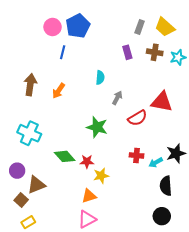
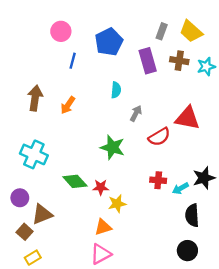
blue pentagon: (78, 26) -> (109, 42), moved
purple rectangle: (127, 52) -> (148, 61), size x1.5

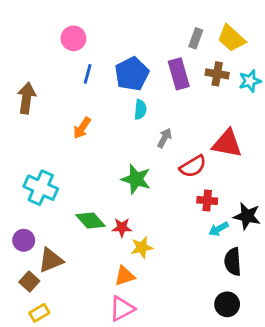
blue pentagon: (109, 42) -> (132, 74), moved
brown arrow: (35, 98) -> (27, 98), moved
black star: (204, 178) -> (247, 216), turned 30
red cross: (158, 180) -> (207, 200), moved

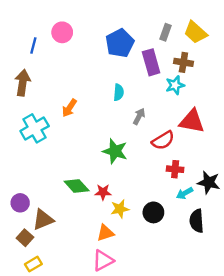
blue line: (88, 74) -> (33, 46), moved
blue pentagon: (132, 74) -> (120, 43), moved
cyan star: (250, 81) -> (175, 85), moved
cyan cross: (41, 188) -> (35, 128), moved, turned 36
black circle: (227, 304) -> (153, 212), moved

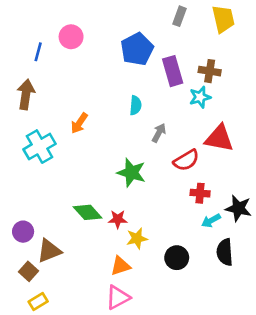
gray rectangle: (165, 32) -> (179, 16), moved
yellow trapezoid: (195, 32) -> (223, 19), moved, turned -145
black circle: (153, 212) -> (177, 258), moved

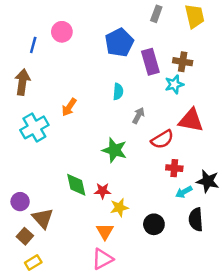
green diamond: (88, 212) -> (76, 185), turned 30
brown triangle: (49, 251) -> (43, 218), turned -50
orange triangle: (120, 266) -> (105, 231), turned -42

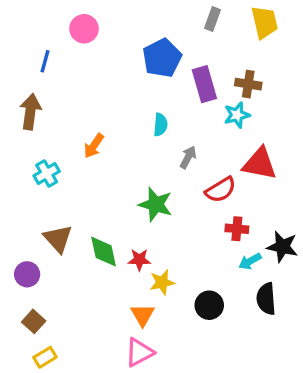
pink circle: (62, 32) -> (84, 29), moved
cyan cross: (34, 127) -> (47, 173), size x0.7
brown triangle: (43, 218) -> (58, 239), moved

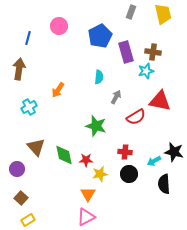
pink circle: (84, 29) -> (59, 26), moved
red cross: (237, 229) -> (125, 152), moved
black circle: (209, 305) -> (129, 174), moved

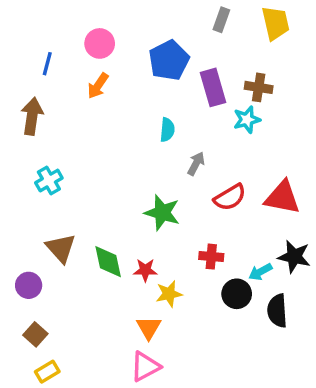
orange arrow: (58, 90) -> (98, 86), moved
red triangle: (160, 101) -> (282, 197), moved
black circle: (129, 174) -> (237, 294), moved

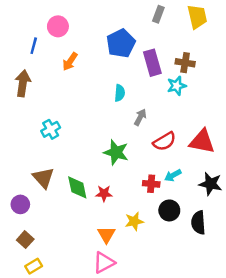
pink circle: (100, 43) -> (58, 26), moved
cyan cross: (49, 180) -> (51, 129), moved
cyan arrow: (260, 272) -> (173, 175), moved
yellow star: (169, 294) -> (134, 221), moved

